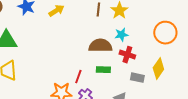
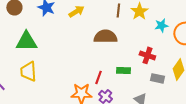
cyan star: (121, 35) -> (161, 25), moved
brown semicircle: (100, 46) -> (105, 36), moved

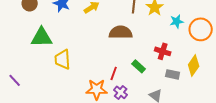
green rectangle: (123, 70) -> (139, 66), turned 40
yellow trapezoid: (28, 71) -> (63, 59), moved

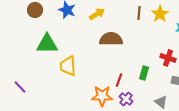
brown semicircle: (121, 32) -> (111, 39), moved
green rectangle: (139, 66) -> (144, 73), turned 64

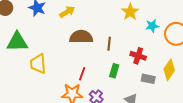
brown line: (139, 13) -> (109, 44), moved
red line: (119, 80) -> (82, 74), moved

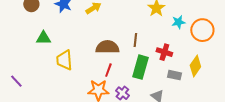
brown semicircle: (81, 37) -> (107, 47), moved
green triangle: (17, 42) -> (43, 38), size x0.7
green rectangle: (114, 71) -> (140, 67), size x1.6

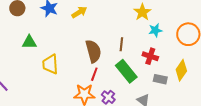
cyan star: (178, 22) -> (155, 30), moved
brown semicircle: (107, 47) -> (93, 51), turned 75
green rectangle: (140, 67) -> (126, 71), turned -55

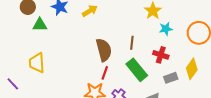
green triangle: (29, 42) -> (40, 25), moved
yellow trapezoid: (50, 64) -> (37, 63), moved
gray rectangle: (160, 79) -> (171, 78), turned -32

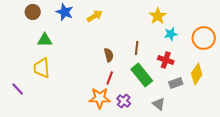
green triangle: (40, 25) -> (45, 40), moved
brown semicircle: (104, 50) -> (109, 55), size x0.6

